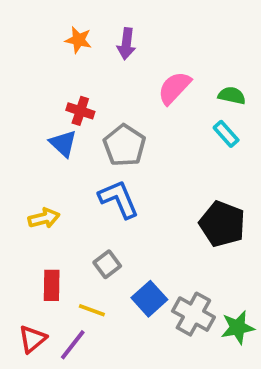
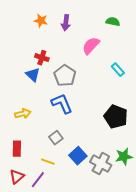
green semicircle: (232, 96) -> (113, 22), moved
red rectangle: (52, 285) -> (17, 149), moved
green star: (238, 327) -> (124, 157), moved

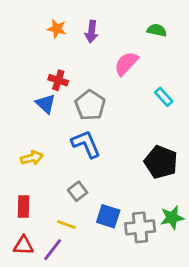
blue square: (78, 156) -> (108, 216), turned -30
gray cross: (101, 164) -> (140, 227), turned -35
red triangle: (17, 177) -> (23, 245), turned 42

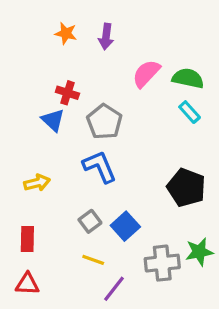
green semicircle: (157, 30) -> (188, 78), moved, size x1.4
blue square: (108, 216) -> (125, 226), moved, turned 30
yellow line: (67, 225) -> (93, 260), moved
purple line: (53, 250) -> (114, 289), moved

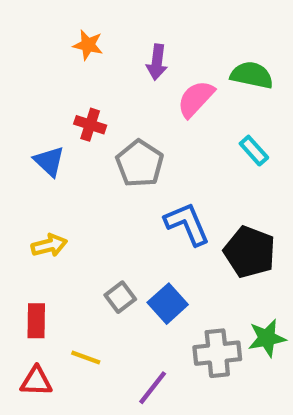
purple arrow: (106, 37) -> (157, 62), moved
green semicircle: (188, 78) -> (252, 75), moved
blue triangle: (53, 120) -> (49, 161), moved
blue L-shape: (100, 167) -> (187, 224), moved
yellow line: (93, 260) -> (86, 357), moved

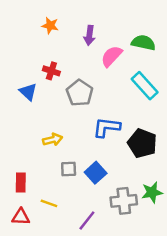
cyan rectangle: (254, 151) -> (145, 86), size x1.6
blue L-shape: (187, 224) -> (107, 127), turned -60
yellow arrow: (49, 245) -> (53, 140), moved
gray square: (120, 297) -> (69, 169), turned 35

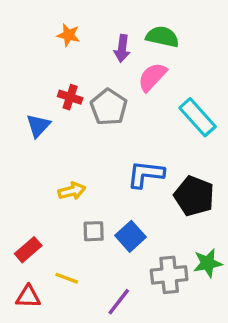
green semicircle: (143, 43) -> (162, 37), moved
blue triangle: (28, 92) -> (38, 126), turned 30
gray pentagon: (80, 93) -> (109, 107), moved
red rectangle: (21, 183) -> (28, 250), turned 48

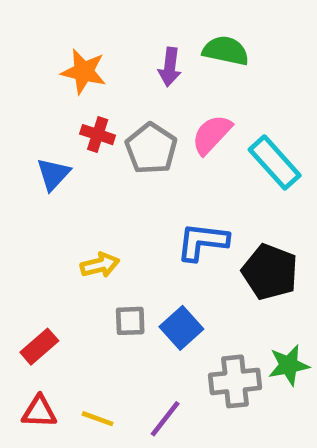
orange star: (68, 35) -> (84, 72), moved, size x1.4
pink semicircle: (152, 77) -> (212, 135), moved
yellow line: (67, 278) -> (98, 419), moved

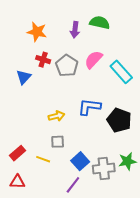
yellow arrow: (100, 265) -> (56, 116), moved
blue square: (181, 328) -> (80, 161), moved
yellow line: (98, 419) -> (43, 159), moved

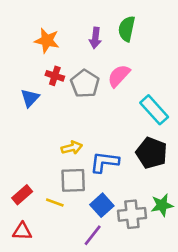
green semicircle: (100, 23) -> (127, 29), turned -90
cyan rectangle: (121, 72) -> (154, 110), moved
blue L-shape: (89, 107) -> (104, 162), moved
gray square: (58, 142) -> (73, 180), size x1.5

